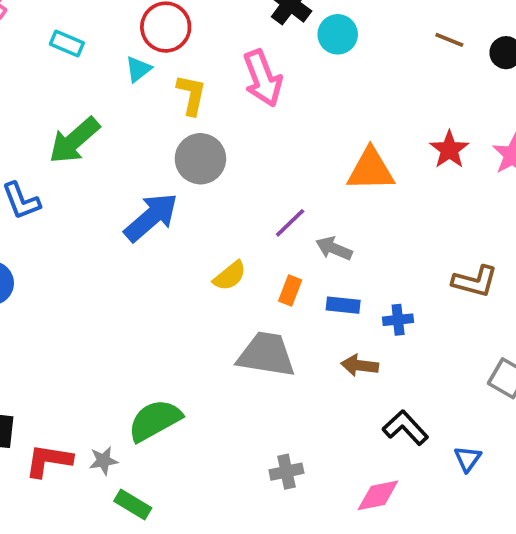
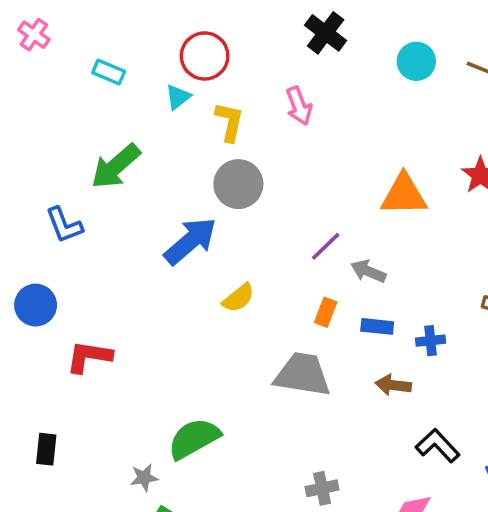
cyan circle: (338, 34) -> (416, 61), moved
pink arrow: (263, 78) -> (299, 106), size x0.7
yellow semicircle: (230, 276) -> (238, 298), moved
red L-shape: (49, 461) -> (89, 357), moved

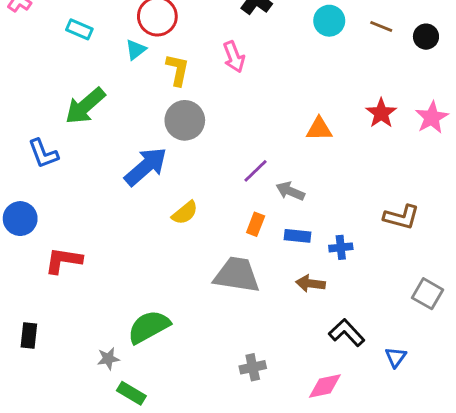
orange triangle: (404, 195) -> (319, 129), size x0.7

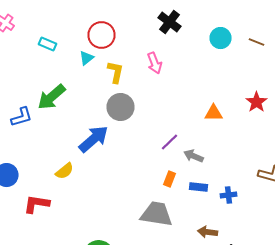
blue L-shape: (43, 154) -> (22, 117), moved, turned -85
yellow semicircle: (185, 213) -> (64, 171), moved
brown arrow: (310, 284) -> (208, 232), moved

